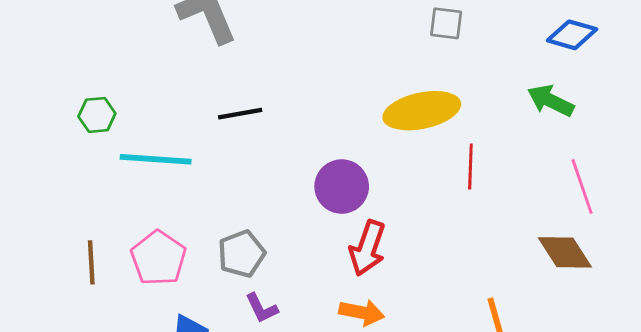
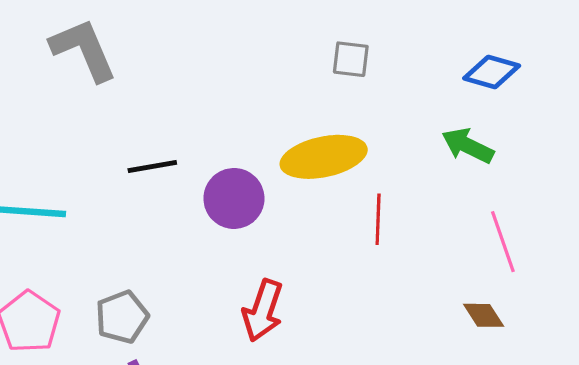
black line: (240, 114) -> (152, 166), moved
purple circle: (342, 187) -> (234, 198), moved
brown diamond: (565, 252) -> (484, 315), size x0.7

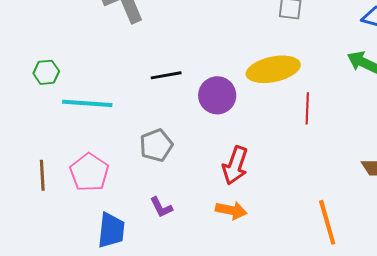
gray pentagon: (122, 317) -> (156, 145), moved

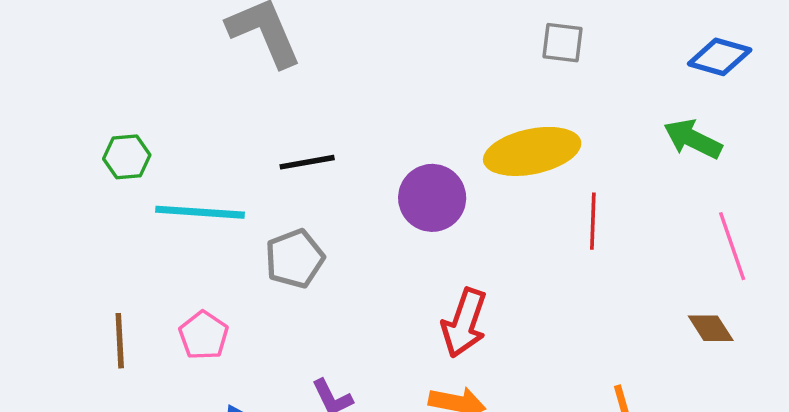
black line: (166, 75) -> (307, 162), moved
gray pentagon: (156, 145) -> (295, 259), moved
pink pentagon: (89, 172) -> (204, 335), size x0.7

